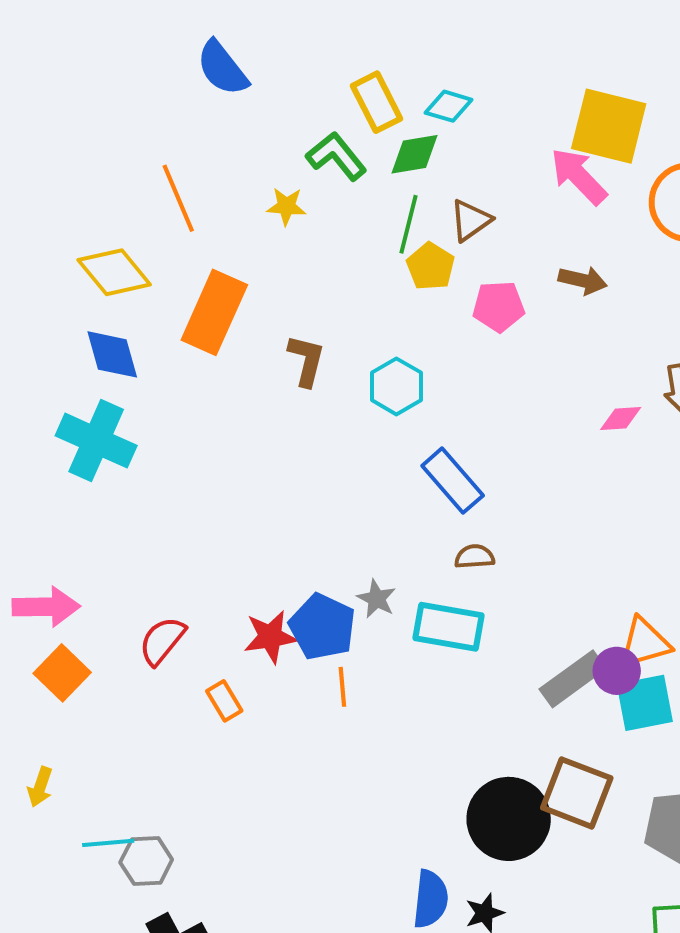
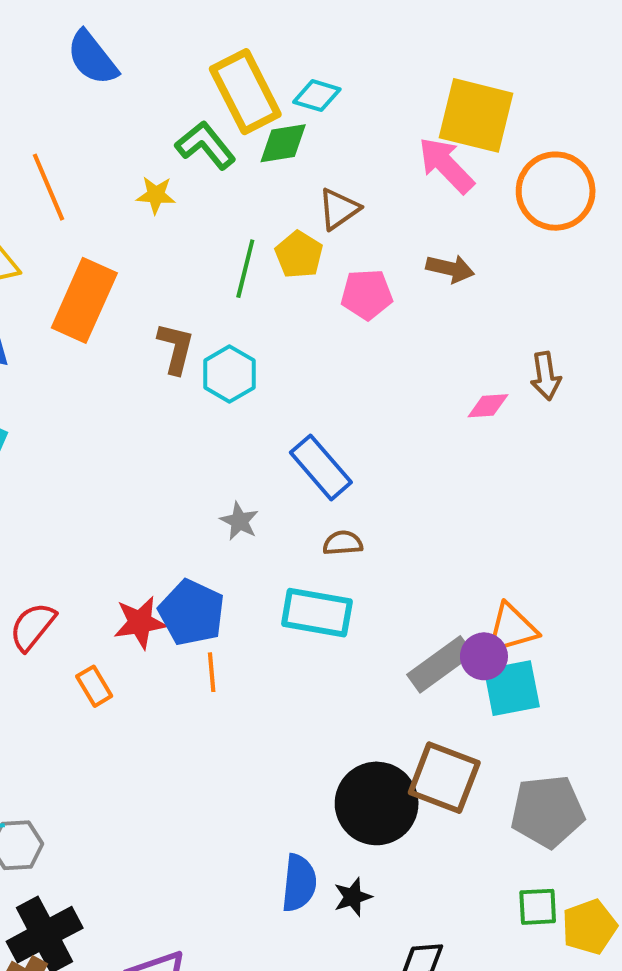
yellow rectangle: (376, 102) -> (245, 92), size x1.4
green line: (408, 224) -> (245, 269), moved
cyan hexagon: (396, 386) -> (229, 374), moved
gray star: (376, 599) -> (239, 521), moved

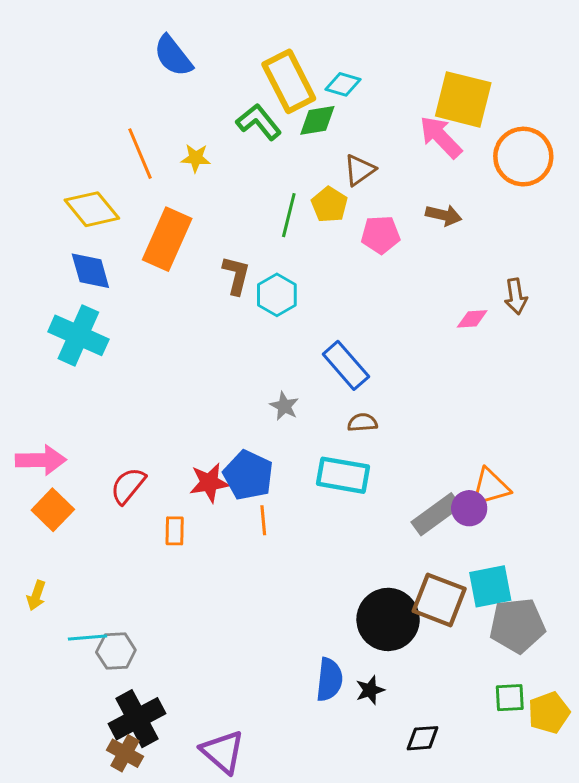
yellow star: (156, 195) -> (196, 158), moved
orange rectangle: (94, 686) -> (175, 531), turned 32
cyan square: (512, 688) -> (490, 586), moved

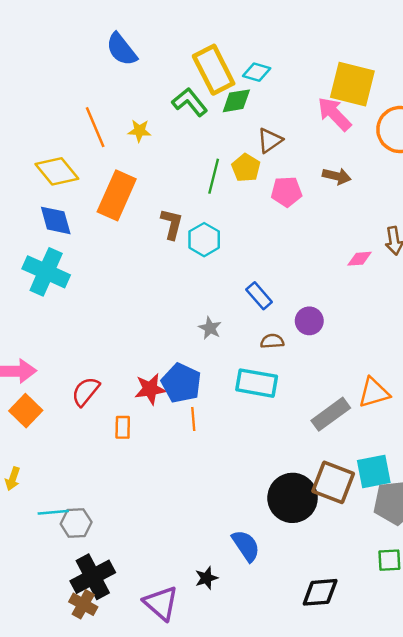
blue rectangle: (346, 365) -> (259, 296), size x0.7
purple circle: (469, 508) -> (309, 321), moved
blue semicircle: (329, 680) -> (246, 546), turned -40
black star: (370, 690) -> (206, 578), moved
black diamond: (423, 738) -> (320, 592), size x1.4

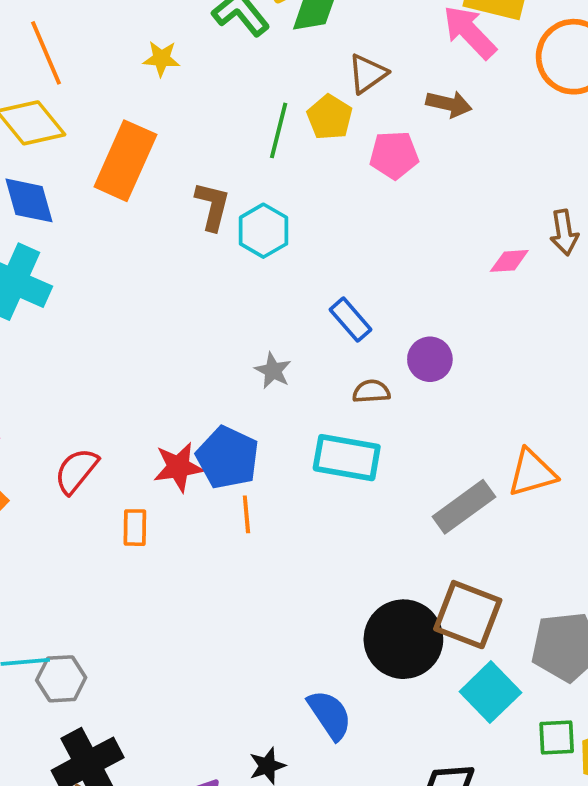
orange line: (95, 127) -> (46, 53), moved
brown arrow: (337, 176) -> (449, 104), moved
cyan square: (374, 472) -> (490, 692), moved, turned -33

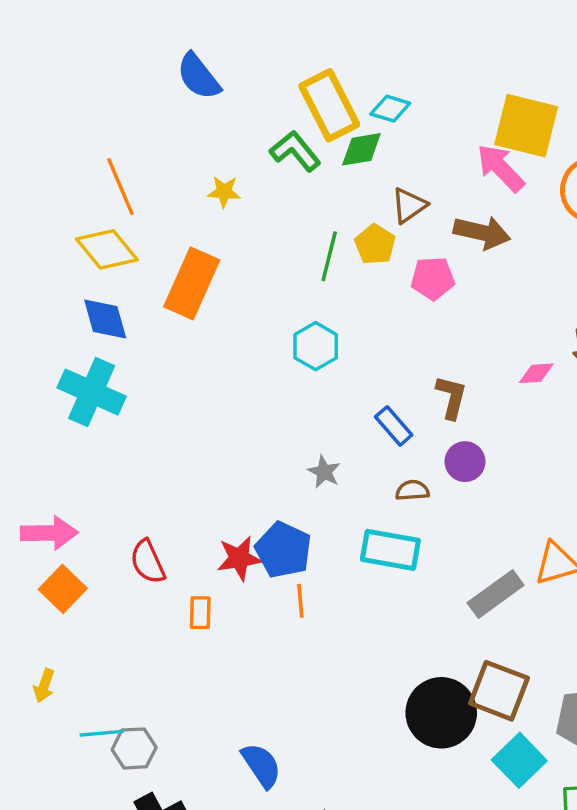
brown arrow: (449, 104) -> (482, 233), size x1.4
brown L-shape: (212, 206) -> (451, 397), moved
red semicircle: (76, 471) -> (148, 562), turned -63
blue semicircle: (330, 715) -> (261, 765), moved

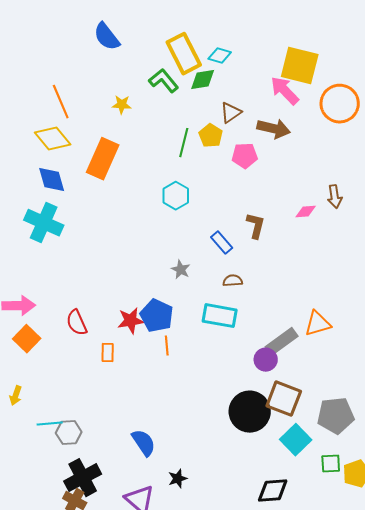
purple circle: (465, 462) -> (266, 360), moved

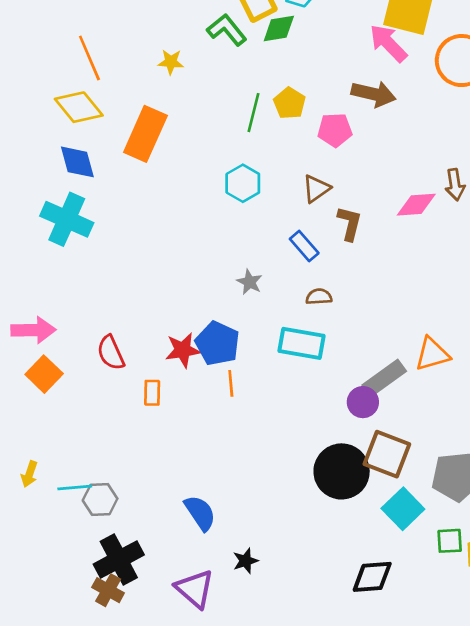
brown triangle: (231, 113) -> (316, 189), moved
pink diamond: (306, 212) -> (416, 205), size x1.4
yellow arrow: (16, 396) -> (29, 474), moved

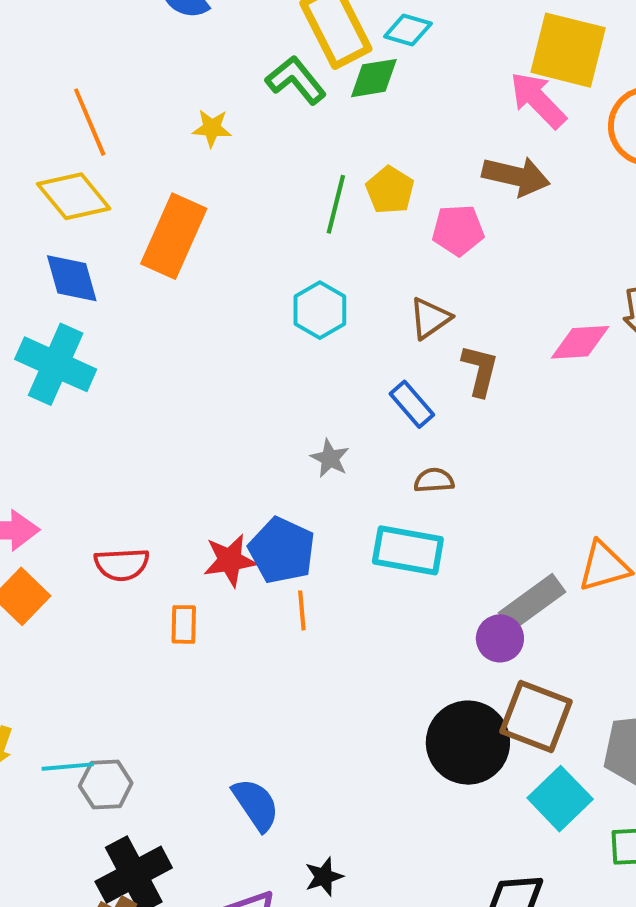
red semicircle: (111, 353) -> (122, 564), turned -69

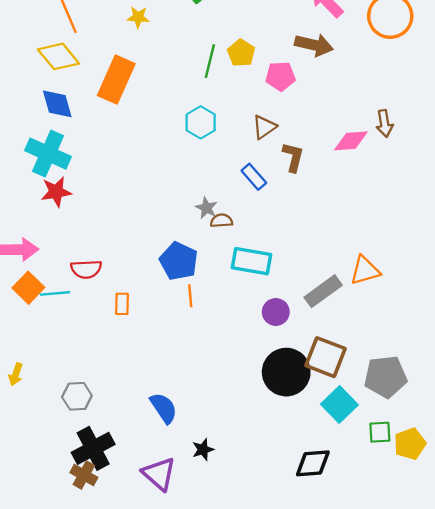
brown semicircle: (434, 480) -> (221, 221), moved
red star: (230, 560) -> (56, 192), moved
purple circle: (500, 638) -> (276, 312), moved
cyan line: (68, 767) -> (55, 293), moved

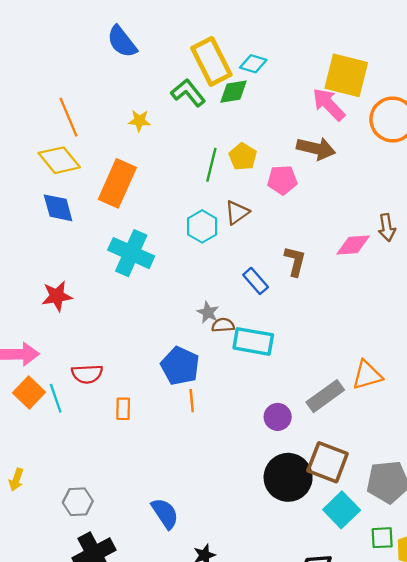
brown triangle: (264, 127) -> (237, 212), moved
cyan cross: (48, 154) -> (131, 253), moved
cyan rectangle: (252, 261) -> (253, 341), moved
cyan line: (55, 293) -> (56, 398), turned 76

